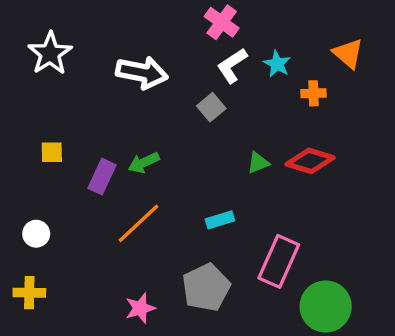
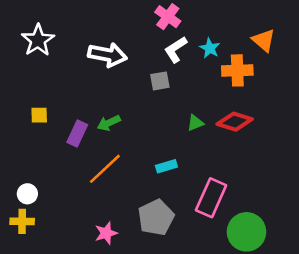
orange cross: (313, 93) -> (237, 70), size x1.6
gray square: (211, 107) -> (160, 81), turned 30
white circle: (36, 234) -> (27, 194), moved

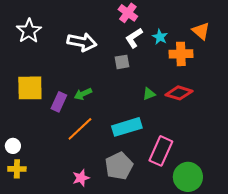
yellow square: (39, 115) -> (30, 88), size x2.0
cyan rectangle: (166, 166) -> (127, 127), size x1.8
white circle: (27, 194) -> (13, 146), moved

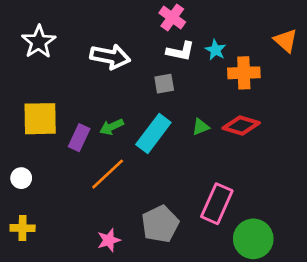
orange triangle: (201, 31) -> (286, 40), moved
white L-shape: (134, 38) -> (180, 51), turned -135
cyan rectangle: (127, 127) -> (153, 134), moved, turned -36
white circle: (13, 146) -> (21, 178), moved

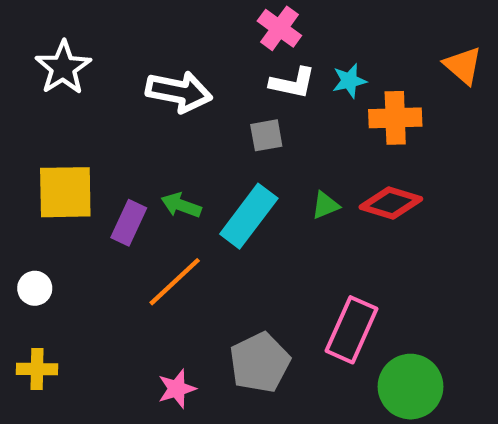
cyan star: (215, 50) -> (349, 81), turned 30
green arrow: (112, 127) -> (181, 205), turned 45

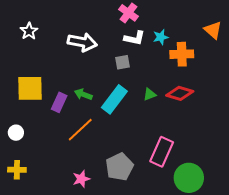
white star: (63, 68) -> (29, 31), size x0.7

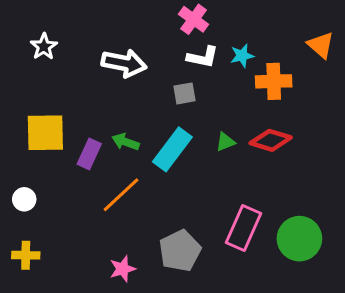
green circle: (189, 178) -> (299, 239), moved

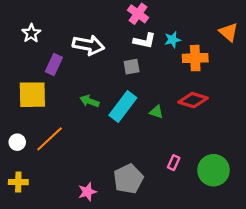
green triangle: (225, 142) -> (156, 112), moved, turned 40
purple rectangle: (89, 154) -> (54, 65), moved
orange line: (121, 195) -> (50, 139), moved
pink rectangle: (243, 228) -> (174, 163), size x0.5

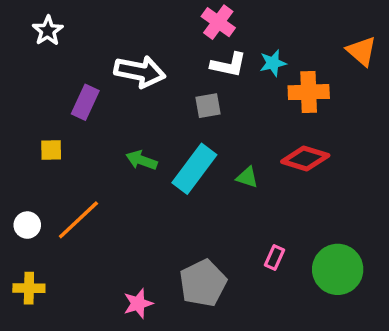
white star: (31, 33) -> (48, 31), moved
yellow square: (32, 95) -> (51, 150), size x0.5

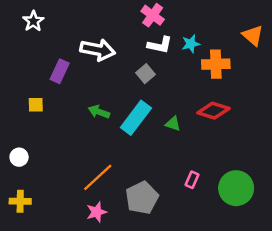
gray square: (208, 106) -> (145, 74), turned -30
orange line: (78, 220) -> (98, 177), moved

